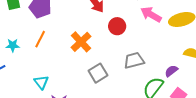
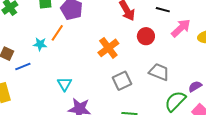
pink arrow: (151, 14) -> (181, 28), turned 100
orange line: (40, 39) -> (57, 33), moved
gray trapezoid: (134, 60) -> (159, 72), turned 30

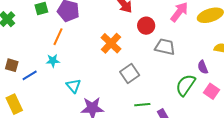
cyan star: (40, 44) -> (53, 61), moved
gray trapezoid: (159, 72) -> (165, 47), moved
purple semicircle: (195, 86) -> (203, 67), turned -72

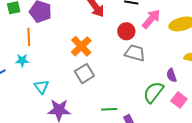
red circle: (146, 26) -> (126, 31), moved
orange line: (58, 37) -> (29, 37), turned -30
gray square: (130, 73) -> (84, 74), moved

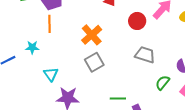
orange line: (29, 37) -> (49, 24), moved
gray trapezoid: (135, 53) -> (145, 55), moved
green semicircle: (153, 92) -> (163, 83), size x0.7

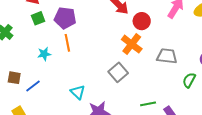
red circle: (137, 21) -> (142, 21), moved
orange cross: (92, 35) -> (132, 44), moved
cyan star: (32, 47) -> (44, 54), moved

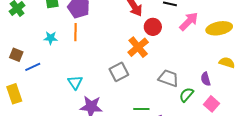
gray trapezoid: (167, 56) -> (168, 78), moved

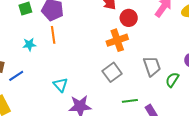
orange cross: (138, 47) -> (117, 40), turned 30
gray square: (119, 72) -> (112, 72), moved
gray trapezoid: (168, 78) -> (152, 66), turned 60

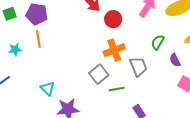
orange cross: (117, 40) -> (114, 50), moved
green semicircle: (172, 80) -> (158, 42), moved
green line: (130, 101) -> (117, 89), moved

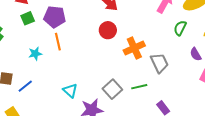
red circle: (113, 19) -> (108, 30), moved
green semicircle: (158, 42) -> (180, 28), moved
gray square: (99, 74) -> (112, 89), moved

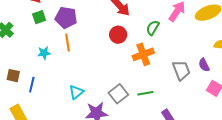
green semicircle: (180, 28) -> (153, 28), moved
gray trapezoid: (159, 63) -> (181, 70), moved
blue line: (25, 86) -> (32, 85), turned -42
cyan triangle: (70, 90) -> (76, 92), turned 35

